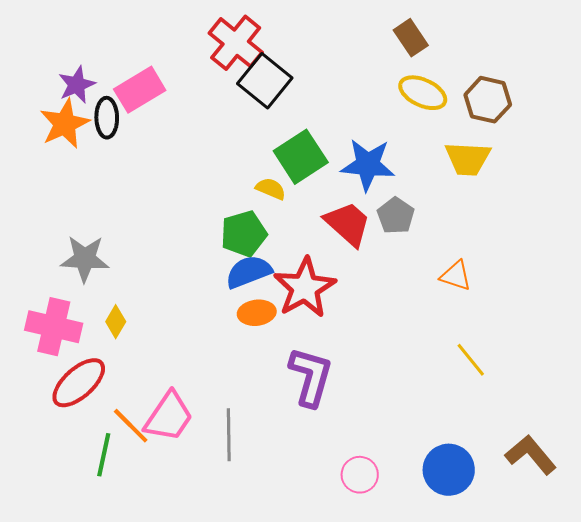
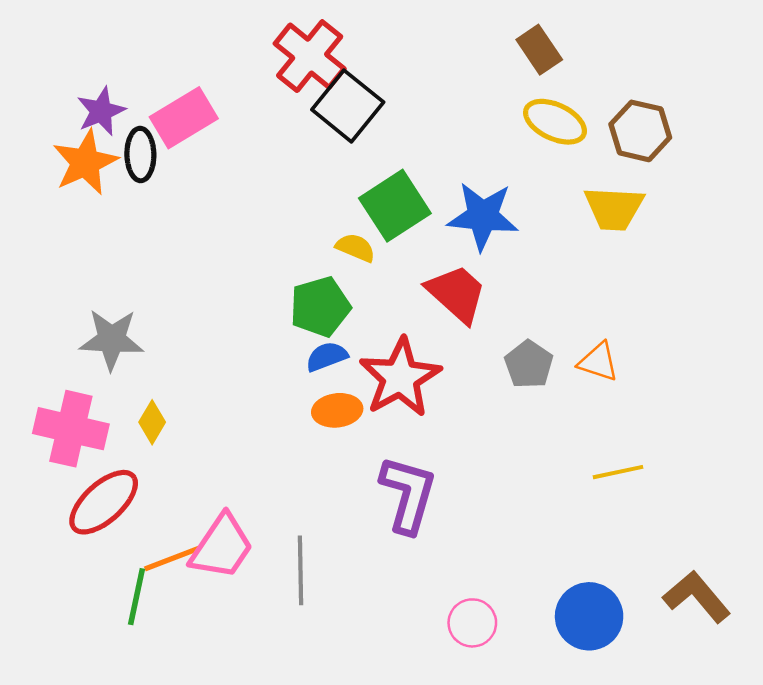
gray pentagon: (396, 216) -> (529, 364), moved
blue semicircle: (249, 272) -> (327, 357), size x0.7
yellow line: (471, 360) -> (618, 472), turned -63
orange line: (131, 426) -> (172, 559), turned -66

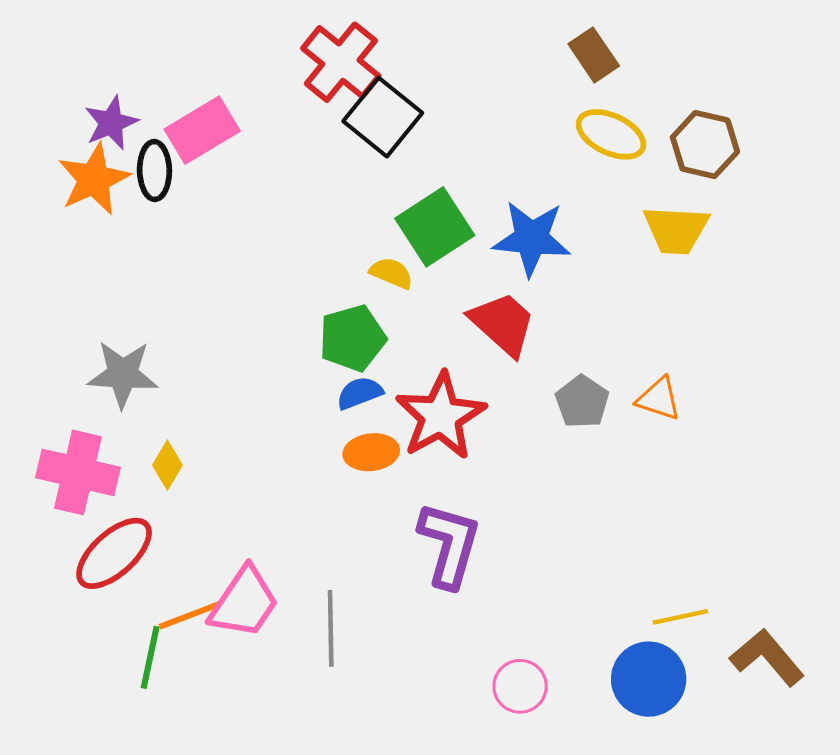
yellow line: (618, 472) -> (680, 617), moved

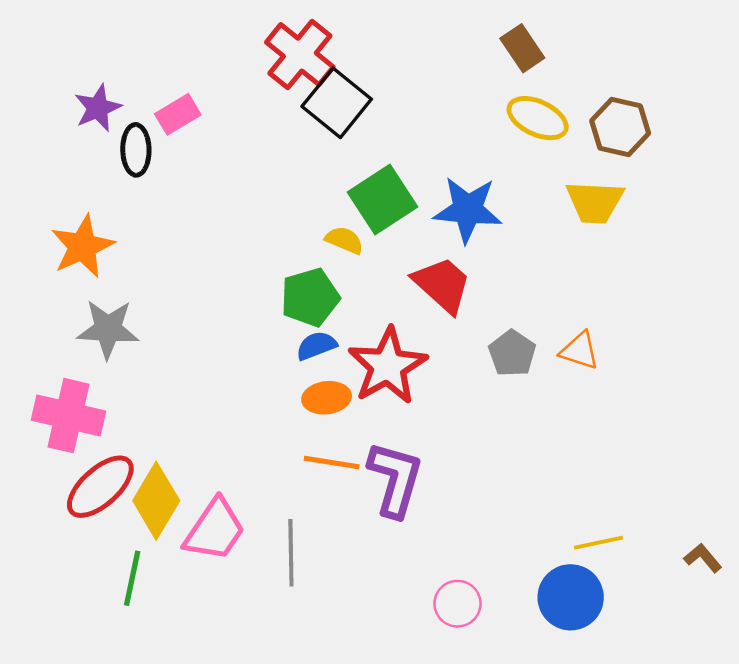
pink rectangle: (202, 130) -> (178, 114), size x0.7
orange star: (94, 179) -> (83, 246), moved
yellow diamond: (167, 465) -> (156, 501), moved, size x1.8
orange line: (189, 615) -> (332, 463), moved, turned 30
brown L-shape: (767, 657) -> (703, 558), moved, size x0.6

